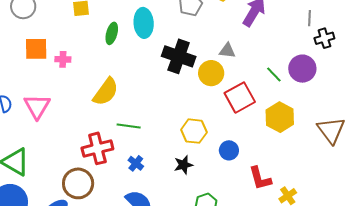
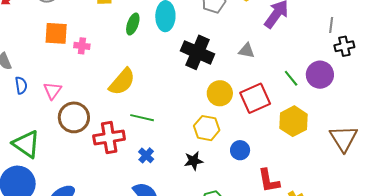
yellow circle: (211, 73) -> (220, 93), moved
pink triangle: (37, 106) -> (52, 91), size x0.7
brown circle: (78, 183) -> (74, 117), moved

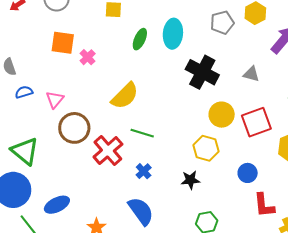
pink cross: (82, 46) -> (88, 57), turned 35
blue semicircle: (21, 85) -> (24, 92), turned -102
red cross: (109, 138) -> (108, 151), turned -36
blue circle: (240, 150) -> (248, 173), moved

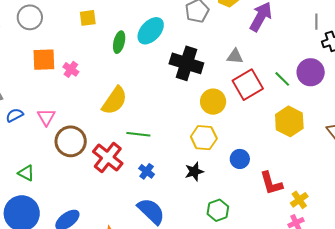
cyan ellipse: (173, 34) -> (151, 31), turned 48
red square: (256, 122) -> (248, 85), moved
green triangle: (25, 151) -> (26, 173), size x0.6
blue circle: (248, 173) -> (240, 159), moved

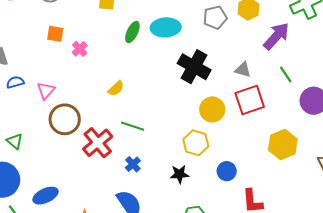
cyan ellipse: (151, 31) -> (166, 27), turned 32
orange square: (44, 60) -> (55, 34), size x0.7
green line: (282, 79) -> (286, 75), moved
yellow semicircle: (115, 101) -> (116, 88), size x0.6

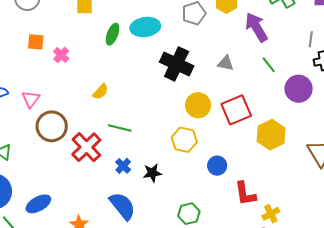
purple arrow: (276, 36) -> (256, 27), turned -68
red square: (250, 100) -> (236, 110), moved
black star: (179, 174) -> (152, 173), moved

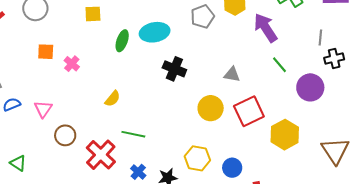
gray triangle: (226, 63) -> (232, 74), moved
black cross: (177, 64) -> (174, 69), moved, size x0.7
brown circle: (52, 126) -> (65, 135), size x0.7
yellow hexagon: (184, 140) -> (197, 158), moved

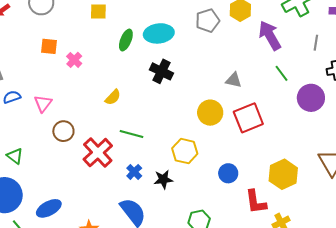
gray line: (320, 38) -> (316, 43), moved
black cross: (174, 69) -> (161, 71), moved
yellow hexagon: (285, 135) -> (283, 174), moved
yellow hexagon: (197, 158) -> (185, 151), moved

